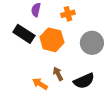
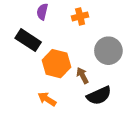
orange hexagon: (52, 40) -> (56, 64), moved
brown arrow: (58, 74) -> (82, 75), moved

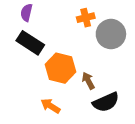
purple semicircle: (42, 12) -> (26, 13), moved
gray circle: (108, 51) -> (111, 34), moved

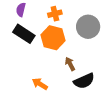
orange cross: (86, 18) -> (55, 14), moved
orange hexagon: (61, 68) -> (53, 38), moved

